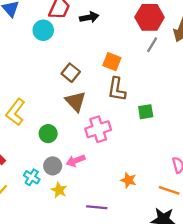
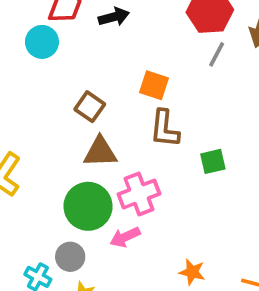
brown triangle: (76, 101) -> (100, 152), turned -45
green circle: (48, 134) -> (88, 206), moved, size x1.6
pink arrow: (76, 161) -> (125, 237), moved

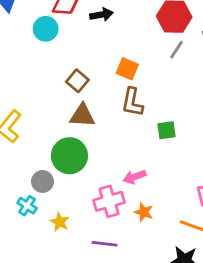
pink cross: (139, 194) -> (109, 201), moved
pink arrow: (125, 237) -> (134, 177), moved
gray circle: (70, 257) -> (42, 181), moved

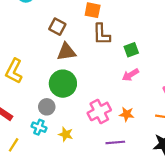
pink arrow: (134, 177) -> (130, 75), moved
purple line: (105, 244) -> (115, 142), moved

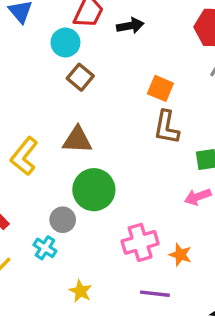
brown square: (57, 27) -> (80, 77), moved
brown triangle: (66, 52) -> (77, 140), moved
yellow star: (66, 134) -> (80, 291), moved

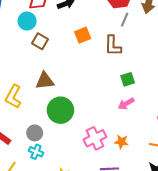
orange square: (160, 88) -> (83, 35), moved, turned -35
brown L-shape: (166, 127) -> (113, 46), moved
gray circle: (63, 220) -> (35, 133), moved

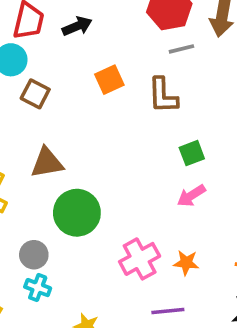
gray line: (125, 20) -> (181, 49), turned 56

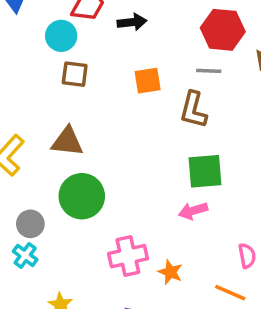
gray line: (181, 49) -> (209, 71), moved
brown square: (35, 94) -> (75, 74), turned -36
green square: (192, 153) -> (205, 171), size x1.5

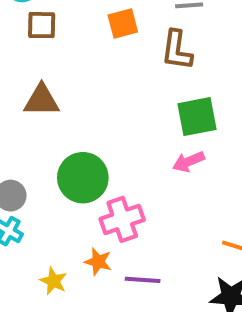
green circle: (82, 196) -> (83, 178), moved
orange star: (170, 272) -> (98, 262), moved

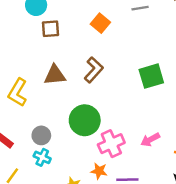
orange square: (123, 24) -> (100, 23), turned -30
brown L-shape: (177, 50) -> (94, 70), moved, turned -140
pink arrow: (189, 162) -> (150, 140), moved

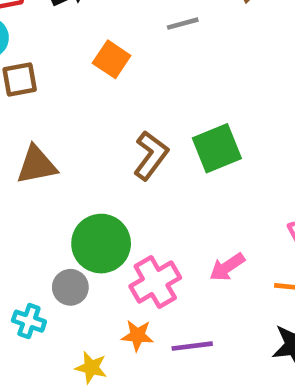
brown L-shape: (94, 70) -> (151, 155), moved
gray circle: (41, 135) -> (70, 287), moved

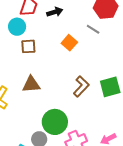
gray line: (183, 24) -> (93, 29), moved, turned 40

